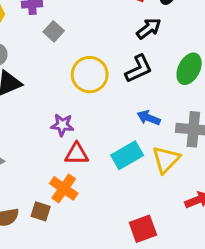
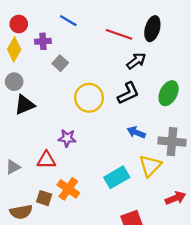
red triangle: (77, 154) -> (46, 160), moved
cyan rectangle: (127, 155) -> (117, 177), moved
brown square: (41, 211) -> (44, 198), moved

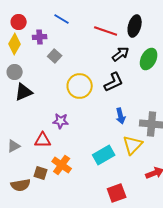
green ellipse: (169, 93) -> (149, 59), moved
blue arrow: (136, 132) -> (121, 116), turned -126

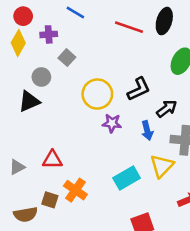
black arrow: (121, 54) -> (167, 109), moved
gray circle: (15, 72) -> (41, 77), moved
purple star: (61, 121) -> (112, 123), moved

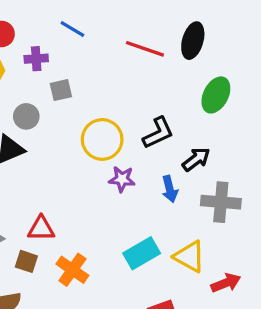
gray square: (67, 58) -> (61, 90), turned 35
yellow triangle: (162, 166) -> (190, 257), moved, turned -45
brown square: (50, 200) -> (26, 261), moved

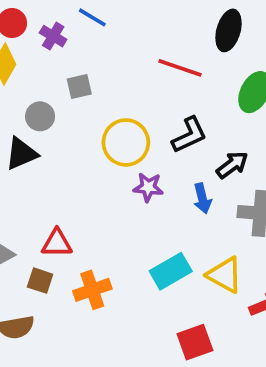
red line: (145, 49) -> (180, 68), moved
purple cross: (36, 59) -> (53, 36), moved, turned 35
orange cross: (72, 270) -> (92, 290), turned 36

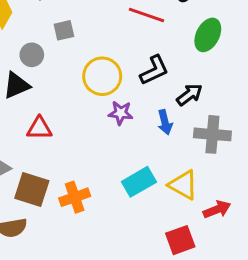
red triangle: (57, 243) -> (39, 128), moved
brown square: (40, 281) -> (32, 190), size x1.6
red square: (195, 342) -> (180, 240), moved

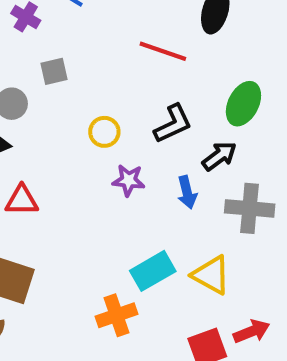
green ellipse: (208, 35) -> (243, 104), moved
yellow circle: (102, 76) -> (104, 132), size x0.6
orange cross: (75, 197) -> (116, 315), moved
red arrow: (217, 209) -> (252, 331), moved

